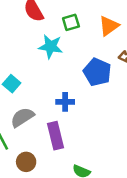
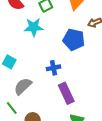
purple rectangle: (56, 136) -> (66, 93), moved

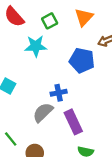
gray semicircle: (23, 86) -> (43, 112), moved

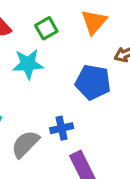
gray semicircle: (43, 112) -> (25, 144), moved

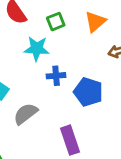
blue pentagon: (93, 82) -> (88, 92), moved
blue cross: (62, 128) -> (56, 76), moved

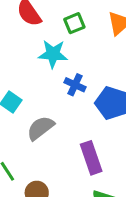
blue cross: (56, 76) -> (75, 85), turned 30

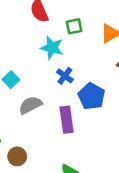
purple rectangle: (91, 158) -> (67, 120), moved

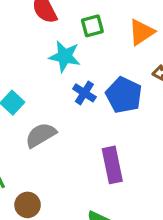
blue pentagon: (91, 96) -> (124, 95), moved
purple rectangle: (67, 120) -> (112, 165), moved

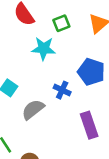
blue cross: (84, 93) -> (62, 90), moved

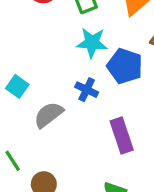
cyan star: (44, 49) -> (92, 43), moved

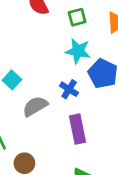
purple rectangle: (122, 136) -> (77, 129), moved

